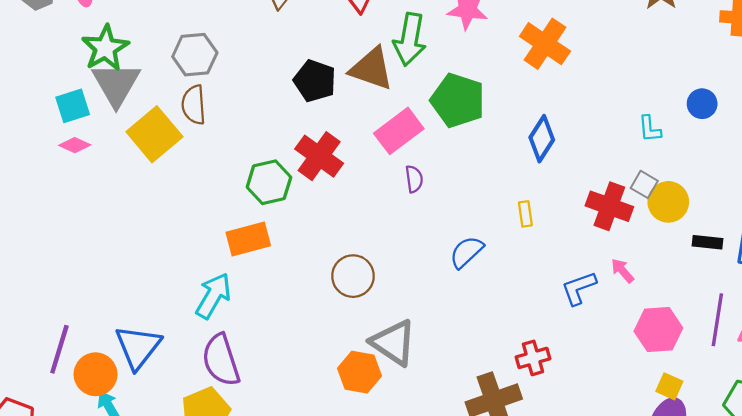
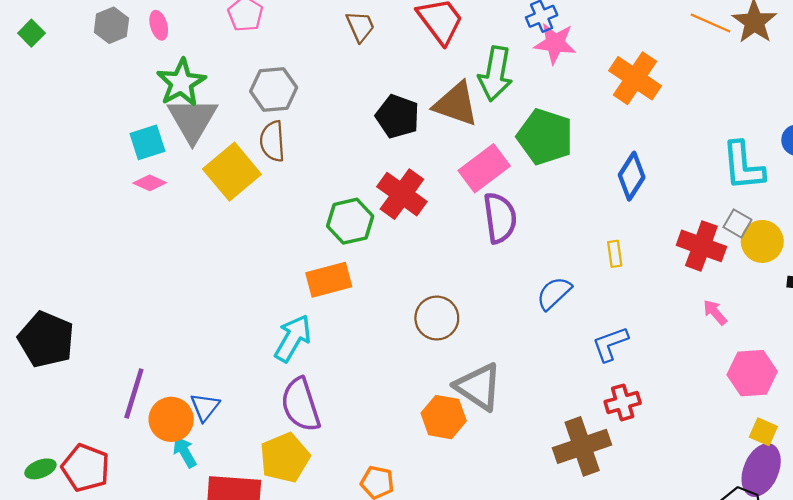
cyan L-shape: (650, 129) -> (743, 166), size x1.8
purple semicircle: (414, 179) -> (500, 218), size x1.8
blue L-shape: (579, 288) -> (610, 344), moved
blue triangle: (138, 347) -> (205, 407), moved, size x0.6

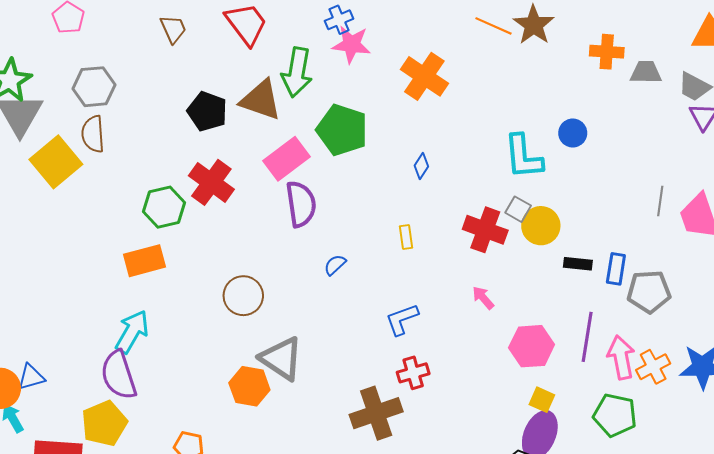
blue diamond: (632, 176) -> (421, 166), size x0.6
blue semicircle: (554, 293) -> (335, 265), moved, size x0.7
pink arrow: (715, 312) -> (483, 298), moved
cyan arrow: (293, 338) -> (132, 332), moved
blue triangle: (205, 407) -> (31, 377), turned 36

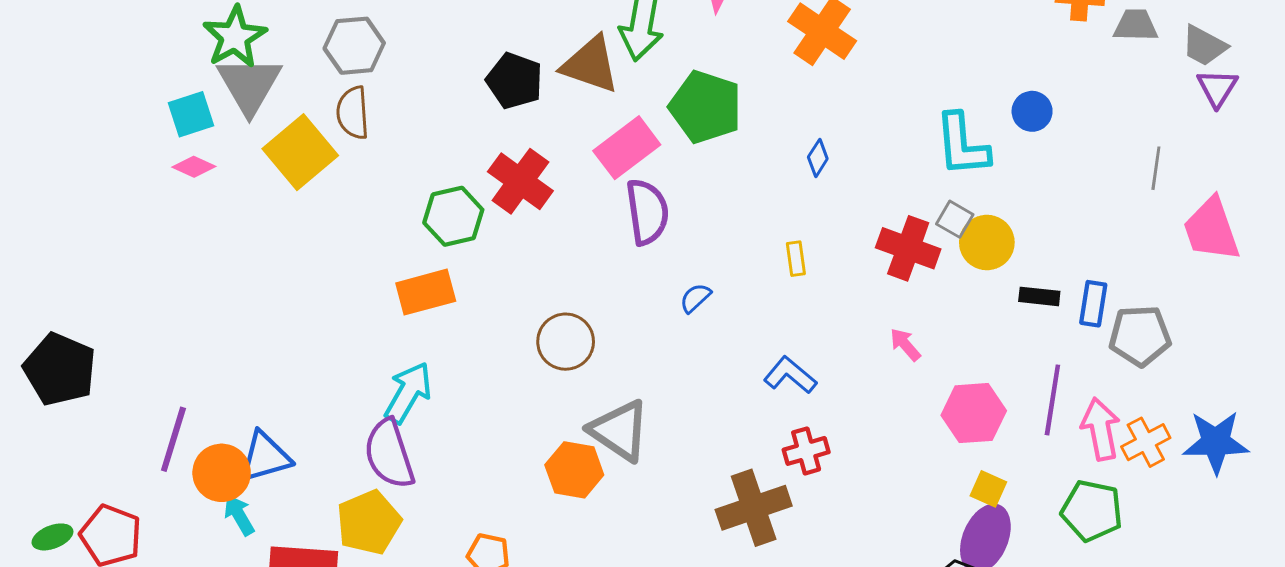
gray line: (660, 201) -> (1156, 168), moved
blue L-shape: (402, 319) -> (790, 375), turned 60
blue triangle: (31, 377) -> (265, 457), size x1.4

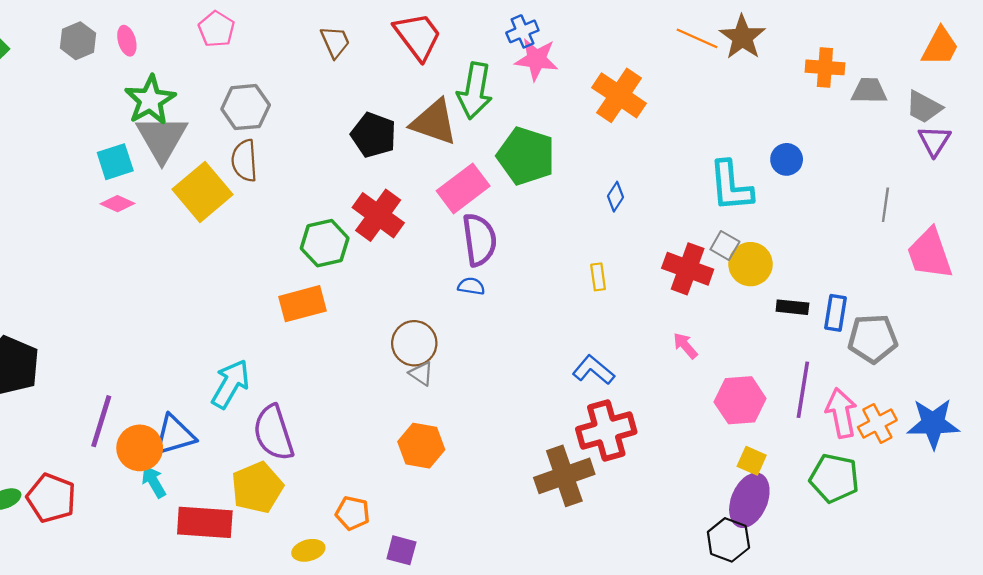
blue semicircle: (695, 298) -> (471, 286), moved, turned 52
cyan arrow: (408, 393) -> (230, 384), moved
gray triangle: (620, 431) -> (421, 373), moved, size x0.5
red cross: (806, 451) -> (606, 430), size x1.6

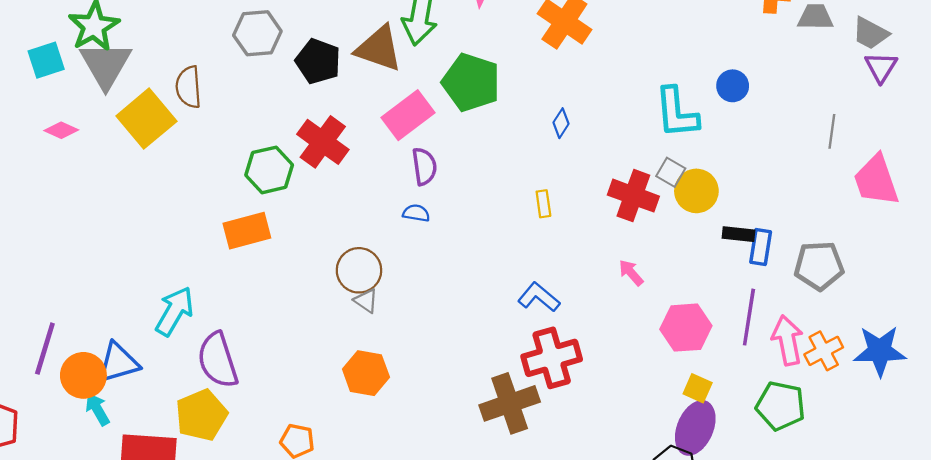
gray hexagon: (246, 107) -> (257, 33), moved
cyan square: (115, 162) -> (46, 60), moved
purple semicircle: (479, 240) -> (424, 166), size x0.7
blue rectangle: (835, 313) -> (761, 247), moved

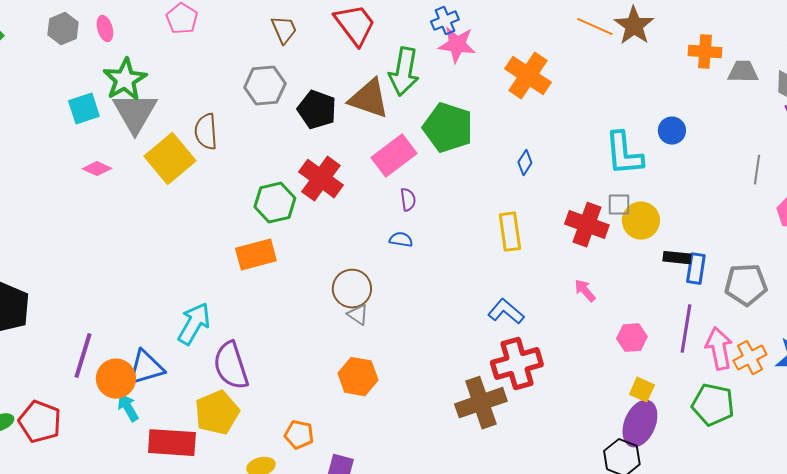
purple semicircle: (424, 166) -> (408, 200), size x0.7
gray square: (671, 172) -> (619, 205), turned -30
yellow rectangle: (543, 204) -> (510, 232), size x1.6
pink hexagon: (686, 328) -> (632, 338), size x0.7

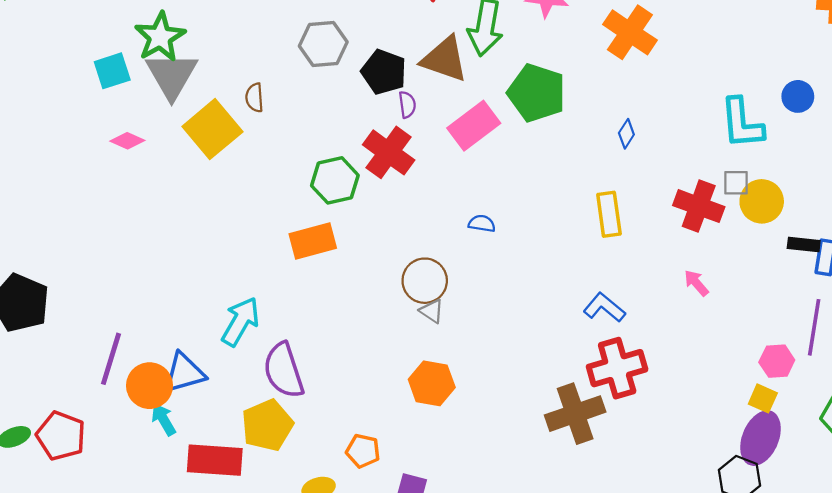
brown semicircle: (206, 132) -> (254, 98), size x0.7
purple semicircle: (408, 200) -> (407, 105), moved
pink hexagon: (632, 338) -> (777, 361), moved

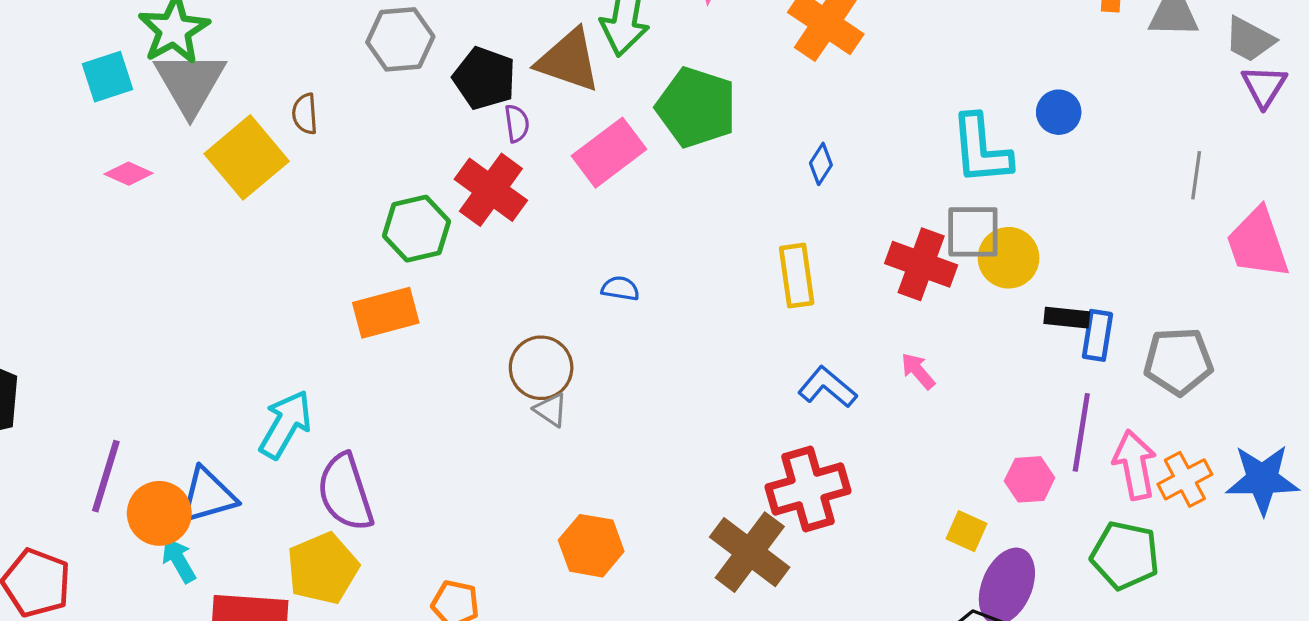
gray square: (736, 183) -> (973, 232), size x1.5
blue L-shape: (604, 307) -> (827, 387), moved
orange hexagon: (432, 383) -> (591, 546), moved
yellow square: (763, 398) -> (966, 531), moved
brown cross: (575, 414) -> (750, 552), turned -34

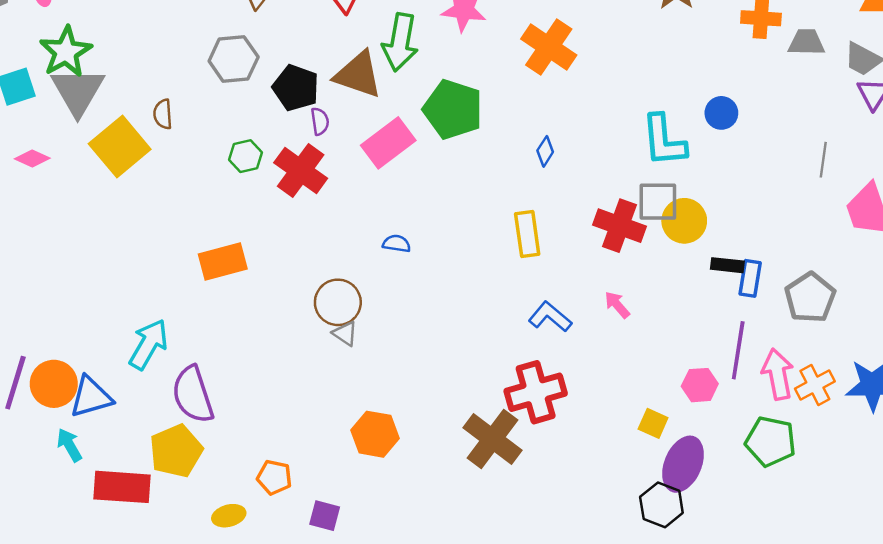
green hexagon: (416, 229) -> (246, 156), moved, size x0.7
gray pentagon: (1178, 361) -> (810, 298), turned -30
orange circle: (159, 513) -> (54, 384), moved

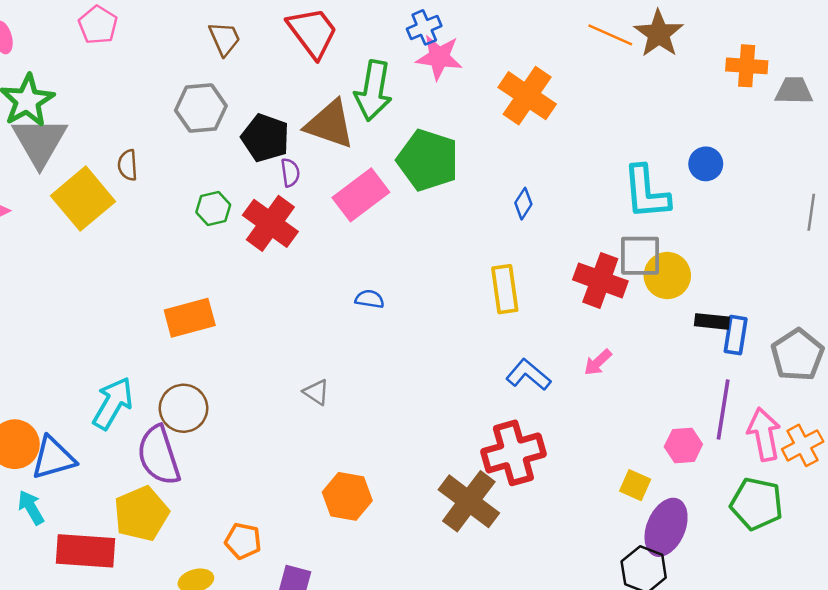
brown circle: (338, 302) -> (184, 408), moved
pink arrow: (617, 305) -> (598, 362), turned -92

